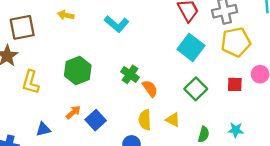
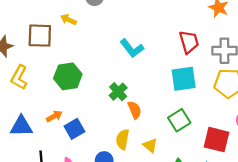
cyan L-shape: (117, 24) -> (132, 48), moved
brown square: (22, 27) -> (40, 36), moved
cyan square: (191, 47) -> (184, 79), turned 32
red square: (235, 84) -> (217, 140), moved, size x1.6
blue triangle: (43, 129) -> (21, 126), size x1.5

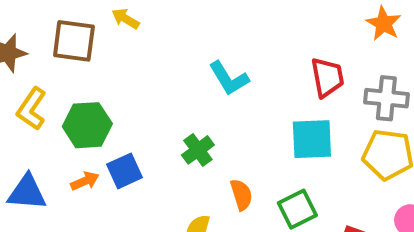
green hexagon: (68, 76) -> (87, 125), moved
orange semicircle: (135, 110) -> (241, 195), moved
blue square: (74, 129) -> (125, 171), moved

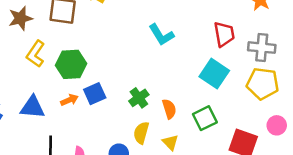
cyan square: (312, 139) -> (214, 74), turned 36
green cross: (198, 150) -> (139, 98), moved

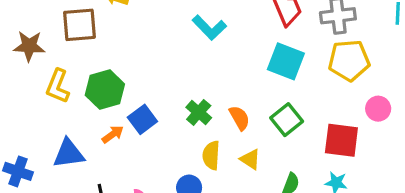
brown star: (20, 18) -> (29, 46), turned 30

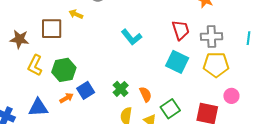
green square: (287, 120) -> (170, 109), moved

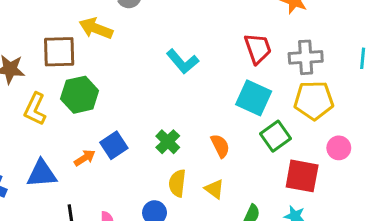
yellow arrow: (76, 14) -> (96, 28), size x1.5
green hexagon: (64, 70) -> (80, 95), moved
orange semicircle: (145, 94) -> (220, 146), moved
green square: (170, 109) -> (276, 136), moved

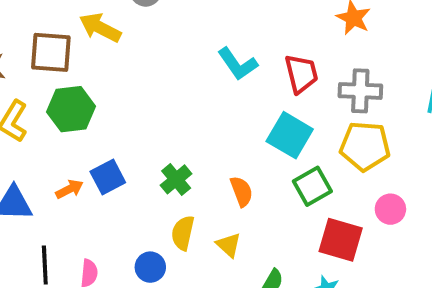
cyan L-shape: (182, 61) -> (238, 64), moved

